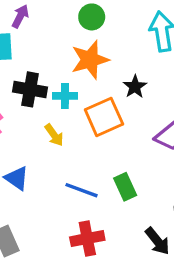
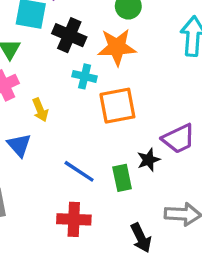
black star: (135, 87) -> (148, 160), moved
black cross: (30, 89) -> (69, 35), moved
yellow arrow: (54, 135) -> (40, 110), moved

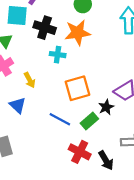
orange square: (117, 106) -> (77, 88), moved
green rectangle: (122, 178) -> (89, 121), turned 66
red cross: (74, 219) -> (80, 152), moved, turned 30

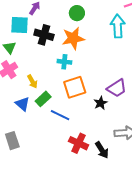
cyan cross: (58, 55) -> (64, 62), moved
green rectangle: (89, 121) -> (43, 99), moved

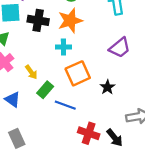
purple trapezoid: (117, 88) -> (120, 48), moved
blue triangle: (22, 104) -> (13, 99), moved

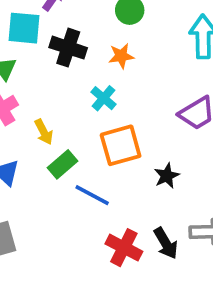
orange star: (70, 21) -> (121, 56), size x0.6
cyan cross: (63, 47) -> (104, 98), turned 32
black arrow: (115, 138) -> (166, 243), moved

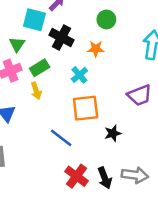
green rectangle: (62, 164) -> (40, 68), moved

